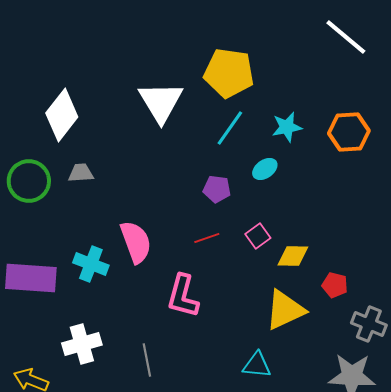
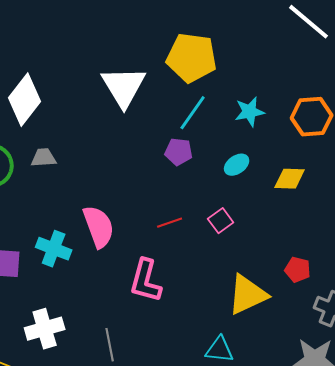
cyan ellipse: (265, 169) -> (237, 165), moved
purple pentagon: (217, 189) -> (179, 152), moved
yellow diamond: (293, 256) -> (290, 179), moved

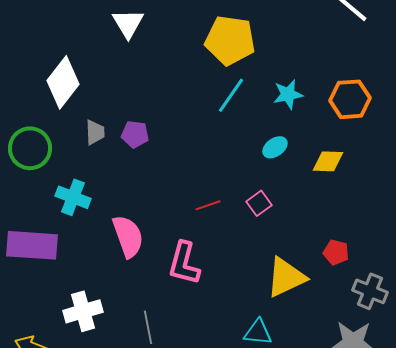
white triangle: (124, 87) -> (128, 23), moved, size x0.7
purple pentagon: (179, 152) -> (135, 134), moved
gray trapezoid: (44, 158) -> (95, 132), moved, turned 92
pink semicircle: (99, 227) -> (128, 236), moved
cyan cross: (54, 249) -> (73, 197), moved

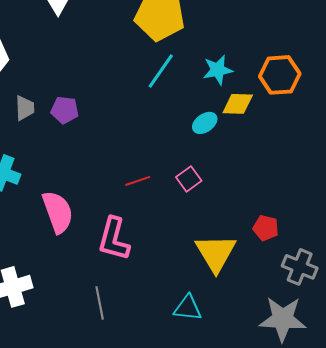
yellow diamond: (328, 161) -> (238, 104), moved
yellow triangle: (286, 277) -> (216, 253), turned -36
gray line: (148, 327) -> (100, 303), moved

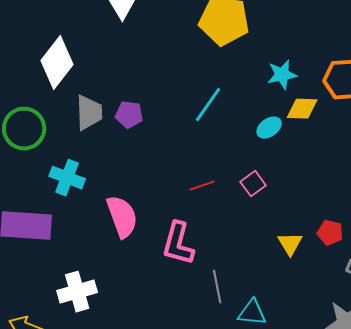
cyan line: (161, 71) -> (208, 105), moved
gray trapezoid: (25, 108) -> (89, 113), size x1.4
yellow triangle: (216, 253) -> (290, 244), moved, size x0.6
gray line: (100, 303) -> (217, 287), moved

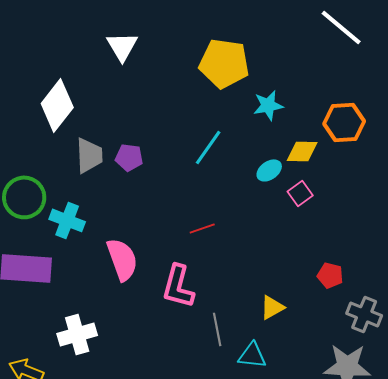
cyan star: (282, 75) -> (268, 105), moved
green circle: (24, 129) -> (24, 197), moved
pink square: (253, 184) -> (300, 193), moved
yellow triangle: (290, 244) -> (272, 307), moved, turned 32

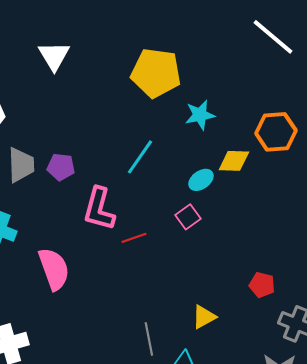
pink square: (300, 193) -> (188, 217), moved
pink L-shape: (178, 286) -> (99, 209), moved

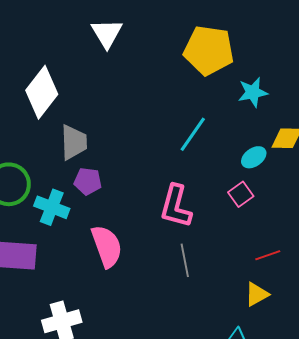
purple pentagon: (61, 167) -> (88, 181), moved
pink L-shape: (99, 209) -> (176, 206), moved
red line: (134, 238) -> (268, 255), moved
gray line: (149, 339) -> (185, 260), moved

